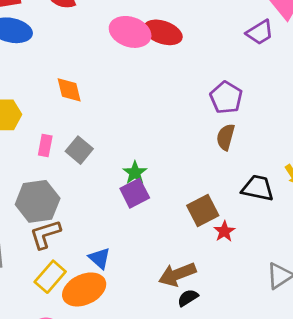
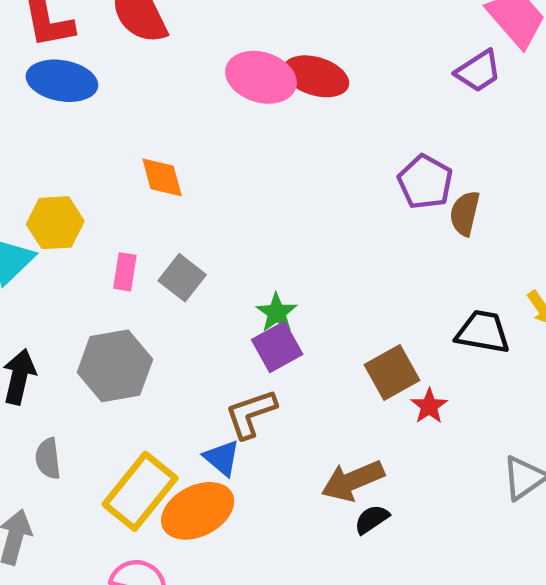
brown semicircle: (226, 137) -> (465, 213), moved
brown L-shape: (45, 234) -> (251, 414), moved
yellow rectangle: (50, 277) -> (140, 491), size x1.4

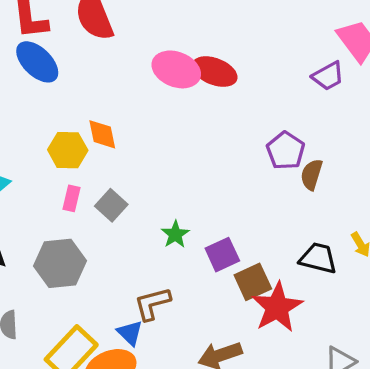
blue ellipse: (62, 81) -> (37, 62), turned 30
yellow hexagon: (55, 223) -> (68, 150), moved
purple square: (277, 347) -> (222, 255), moved
red star: (429, 406) -> (277, 307), size x2.0

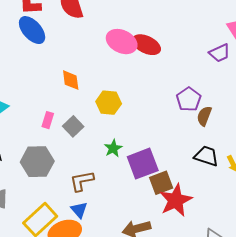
yellow hexagon: (68, 150) -> (109, 103), moved
purple square: (222, 255) -> (143, 164), size x1.4
black trapezoid: (318, 258) -> (206, 156), moved
brown L-shape: (152, 304) -> (82, 181), moved

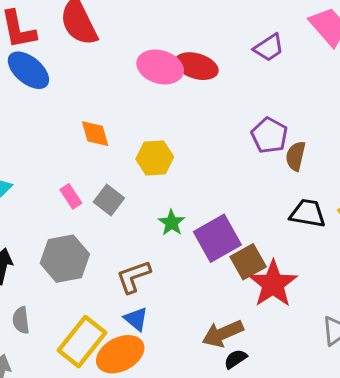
purple trapezoid: (220, 53) -> (269, 48), moved
pink rectangle: (48, 120) -> (71, 196), turned -42

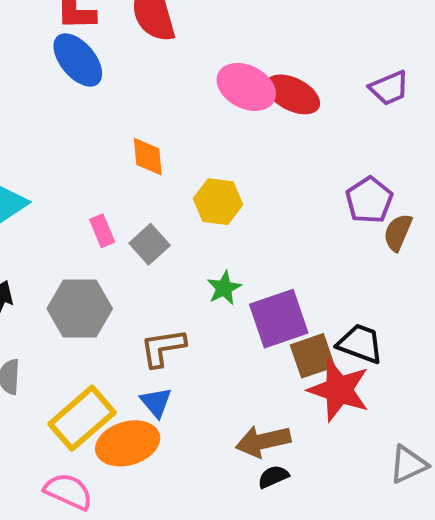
black trapezoid: (308, 213) -> (360, 344), moved
red star: (273, 284) -> (339, 390), turned -30

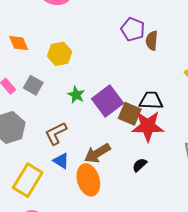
brown square: (312, 356) -> (130, 114), turned -30
brown arrow: (263, 441) -> (97, 153), moved
orange ellipse: (128, 443) -> (88, 180), moved, turned -72
black semicircle: (273, 477) -> (140, 165), moved

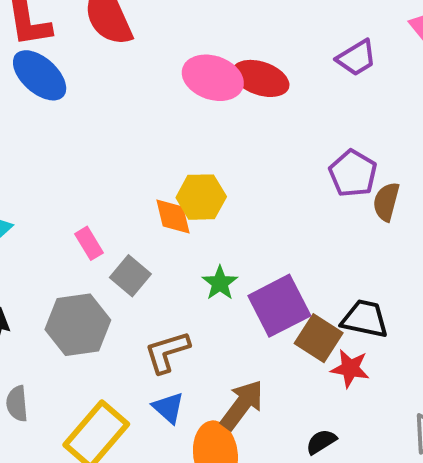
orange diamond: (19, 43) -> (173, 217), moved
gray square: (33, 85) -> (130, 276), moved
red star: (148, 126) -> (350, 368), size x0.6
brown arrow: (97, 153) -> (242, 405), turned 148

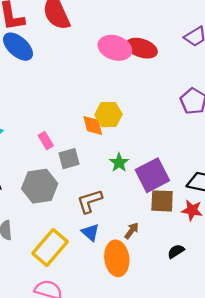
gray square: (130, 276) -> (69, 159), turned 35
brown square: (319, 338) -> (162, 201), moved, turned -30
brown arrow: (242, 405) -> (132, 231), size x0.6

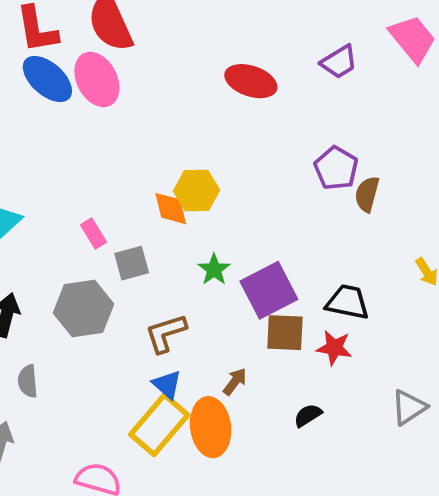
pink ellipse: (115, 48) -> (97, 79), moved, turned 44
yellow rectangle: (50, 248) -> (159, 425), moved

